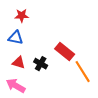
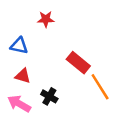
red star: (22, 16) -> (46, 19), moved
black cross: (41, 64) -> (49, 96), moved

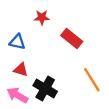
red rectangle: (78, 63) -> (72, 38), moved
black cross: (49, 96) -> (45, 89), size x1.5

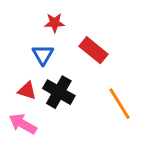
blue triangle: (17, 42) -> (43, 55), moved, turned 48
black cross: (45, 89) -> (59, 92), moved

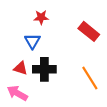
red rectangle: (94, 50) -> (89, 31), moved
black cross: (59, 92) -> (44, 69), turned -30

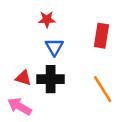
red rectangle: (89, 31) -> (101, 36), turned 60
blue triangle: (32, 41) -> (54, 47), moved

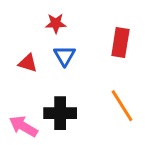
red triangle: (23, 78) -> (28, 63), moved
black cross: (51, 79) -> (60, 113), moved

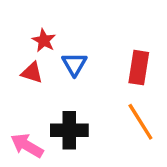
red star: (56, 23) -> (44, 40), moved, turned 30
red rectangle: (120, 42) -> (139, 68), moved

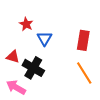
red triangle: (32, 73) -> (13, 57), moved
black cross: (69, 130) -> (33, 68), moved, turned 30

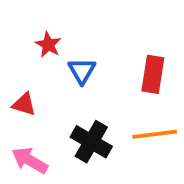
black cross: (33, 68) -> (91, 142), moved
orange line: (84, 73) -> (155, 134), turned -65

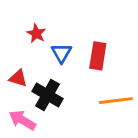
red rectangle: (153, 74) -> (98, 56), moved
black cross: (91, 142) -> (47, 95), moved

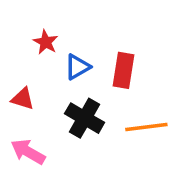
blue triangle: (61, 53) -> (77, 67), turned 30
black cross: (47, 95) -> (85, 118), moved

